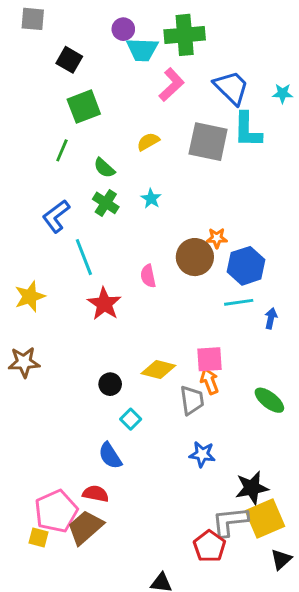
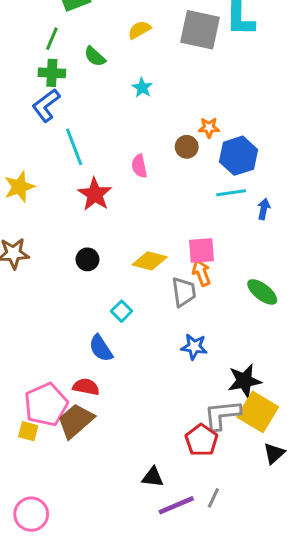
green cross: (106, 203) -> (52, 73), moved, turned -30
brown circle: (195, 257) -> (187, 147), size x0.6
black circle: (110, 384) -> (87, 259), moved
yellow square: (265, 519) -> (258, 412), turned -36

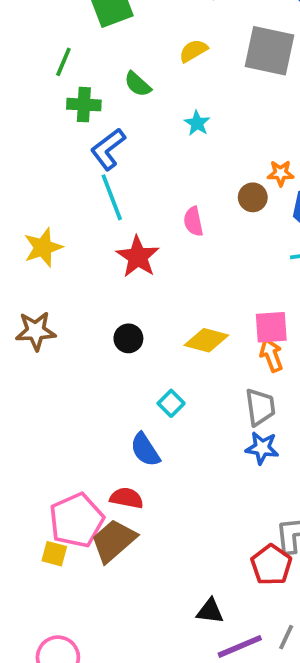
green line: (52, 39) -> (63, 62), moved
blue L-shape: (46, 105) -> (108, 149), moved
gray trapezoid: (184, 292) -> (260, 407), moved

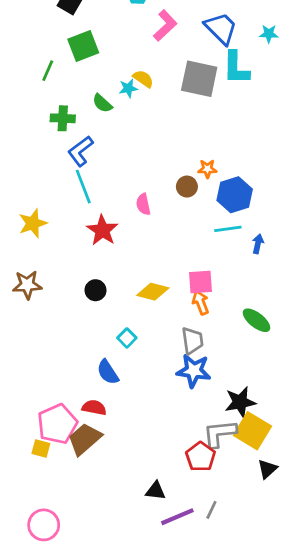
yellow semicircle: (193, 51) -> (143, 79), turned 65
green line: (63, 62) -> (48, 71), moved
cyan star: (197, 123) -> (128, 88), moved, turned 30
blue star: (262, 448) -> (194, 371), size x1.4

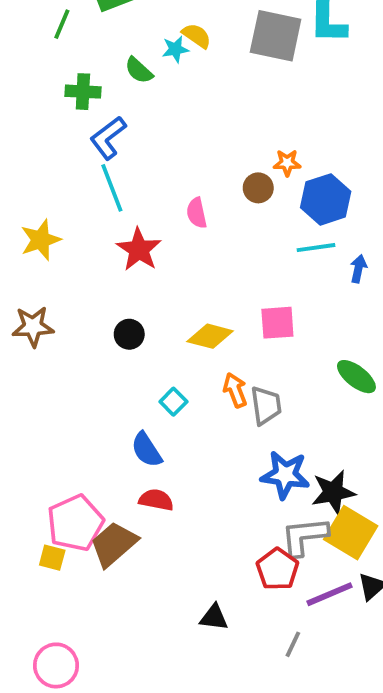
orange arrow: (201, 303) -> (235, 390), moved
blue star: (194, 371) -> (285, 475), moved
red semicircle: (94, 408) -> (156, 500), moved
purple line: (177, 517) -> (329, 594), moved

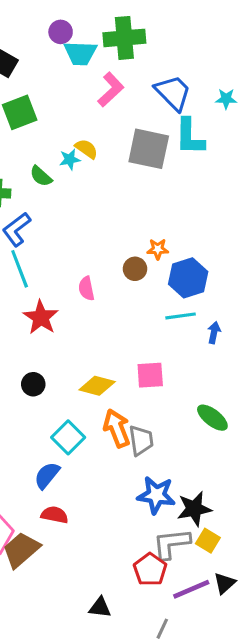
orange arrow: (235, 390) -> (117, 428), size x1.4
cyan square: (173, 402) -> (68, 437), size x1.5
blue semicircle: (147, 450) -> (47, 475), turned 72
yellow square: (351, 533) -> (208, 541), size x0.6

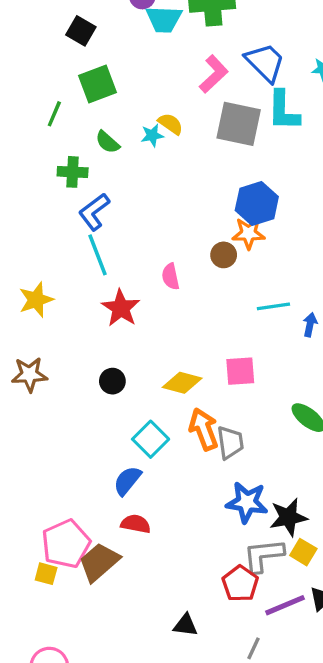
pink L-shape: (111, 90) -> (214, 74), moved
green semicircle: (41, 176) -> (107, 142), moved
orange star: (158, 249) -> (249, 233), size x1.4
blue hexagon: (188, 278) -> (257, 203), moved

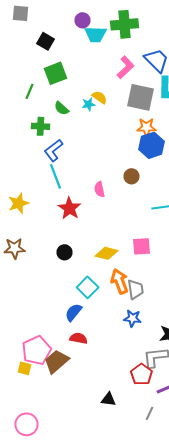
orange star: (249, 233) -> (146, 127), moved
blue star: (247, 502) -> (132, 318), moved, size x0.7

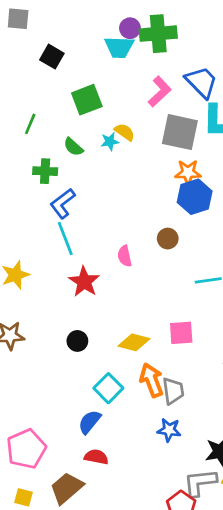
purple circle: (82, 20) -> (130, 28), moved
green square: (56, 73) -> (87, 100), moved
pink pentagon: (36, 350) -> (26, 449), moved

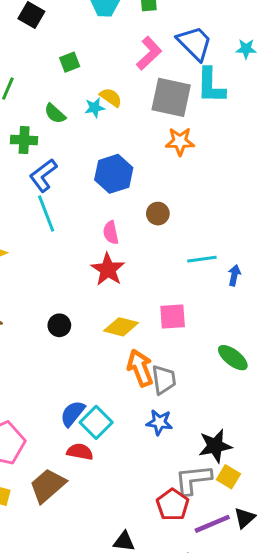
green square: (87, 100) -> (70, 62), size x0.6
blue hexagon: (195, 197) -> (114, 174), moved
red star: (84, 282) -> (108, 269), moved
cyan square: (108, 388) -> (96, 422), moved

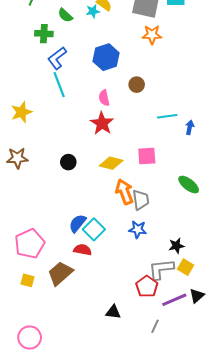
black star: (215, 446) -> (176, 246), size x0.7

